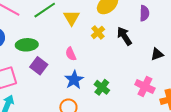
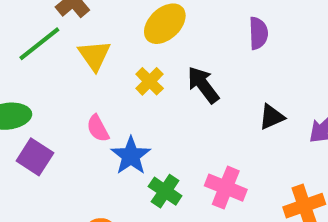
purple semicircle: (144, 13) -> (258, 33), moved
blue star: (74, 80) -> (131, 156), moved
pink cross: (145, 86) -> (226, 188), moved

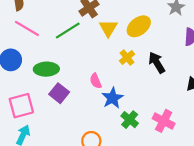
yellow triangle: (94, 55) -> (108, 28), moved

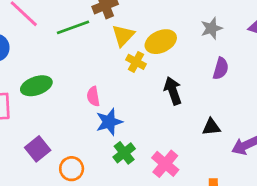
yellow cross: (127, 58) -> (136, 62), moved, turned -35
green ellipse: (46, 69) -> (36, 86), moved, turned -30
purple square: (59, 93) -> (38, 149), moved

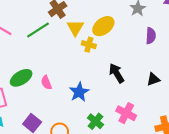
black arrow: (173, 91) -> (117, 73), moved
pink semicircle: (93, 96) -> (46, 83), moved
green cross: (124, 153) -> (95, 121), moved

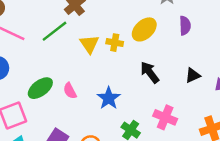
yellow ellipse: (103, 26) -> (144, 29), moved
yellow triangle: (75, 28) -> (89, 44), moved

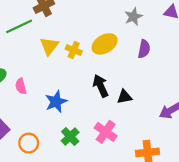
black triangle: (193, 75) -> (124, 97), moved

